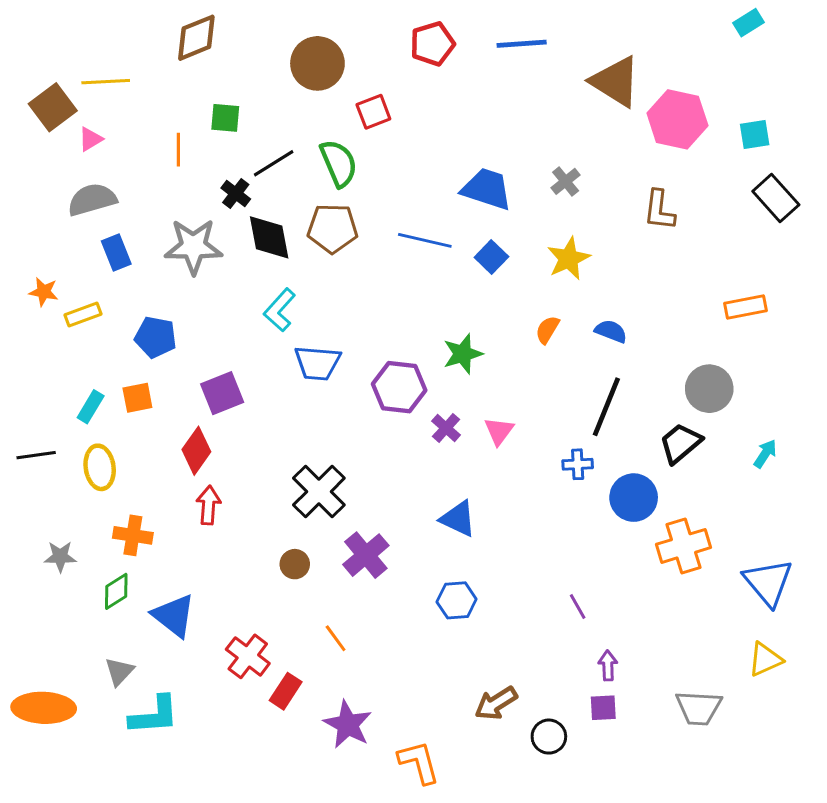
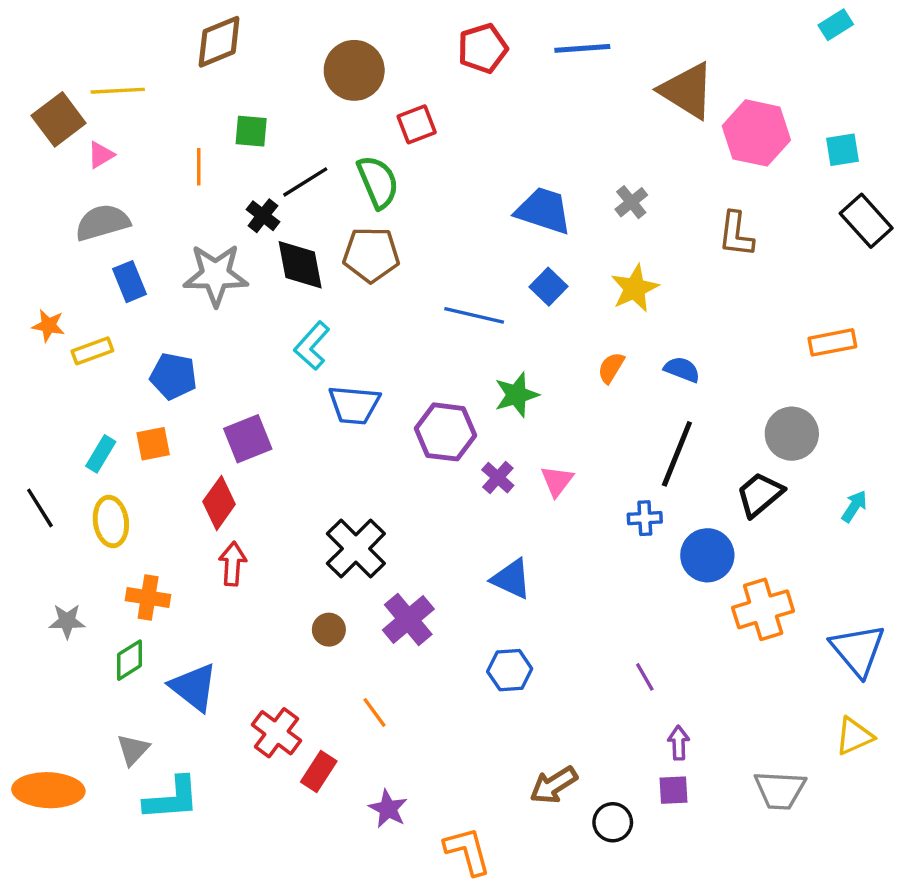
blue line: (425, 240) -> (474, 315), moved
black line: (36, 455) -> (40, 508), turned 66
purple star: (348, 724) -> (388, 809), size x0.7

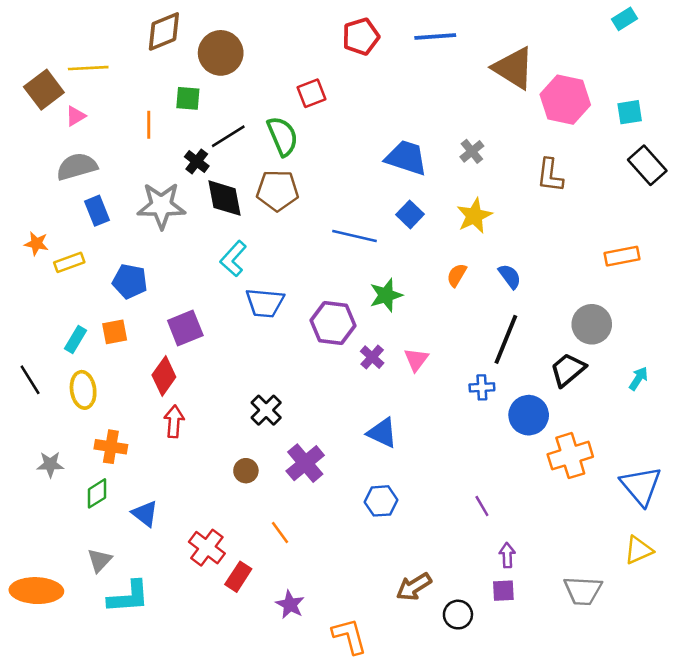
brown circle: (354, 70) -> (221, 53), moved
blue semicircle: (682, 369) -> (510, 276), turned 32
black cross: (356, 549) -> (266, 410), size x0.7
blue triangle: (194, 687) -> (145, 514), size x0.7

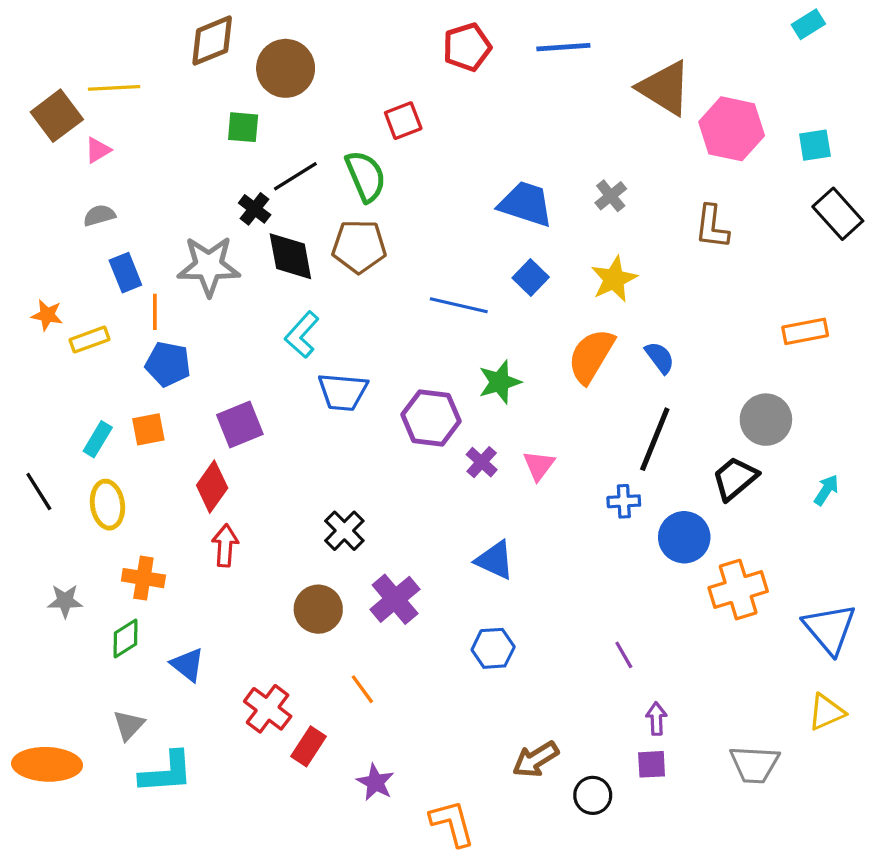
orange line: (149, 125) -> (155, 312), moved
gray semicircle: (77, 167) -> (99, 215), size x0.6
orange semicircle: (457, 275) -> (591, 356), size x1.8
brown circle: (246, 471) -> (318, 609), size x1.5

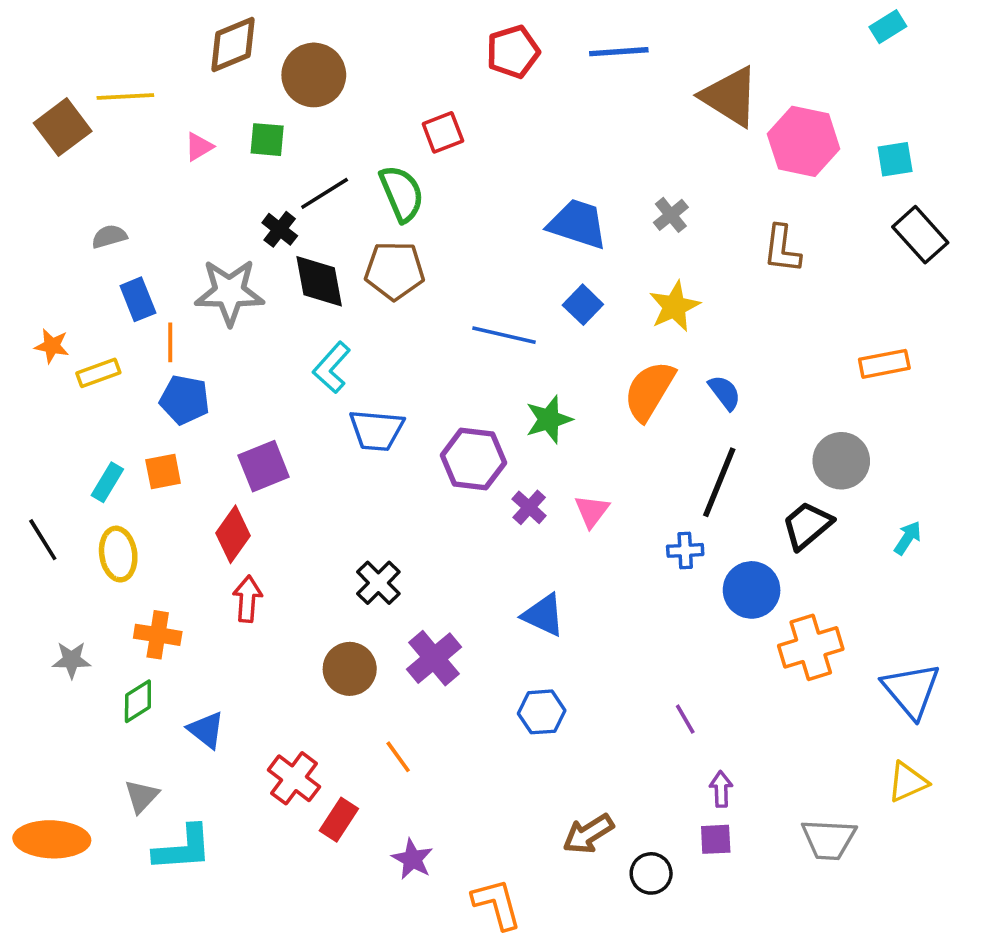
pink triangle: (98, 150) -> (199, 147), moved

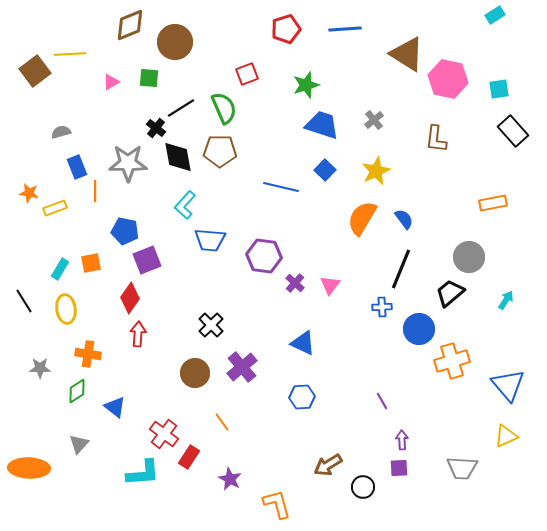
blue pentagon: (185, 400) -> (125, 231), moved
green star: (549, 419) -> (306, 85), moved
cyan L-shape: (183, 848) -> (143, 473), moved

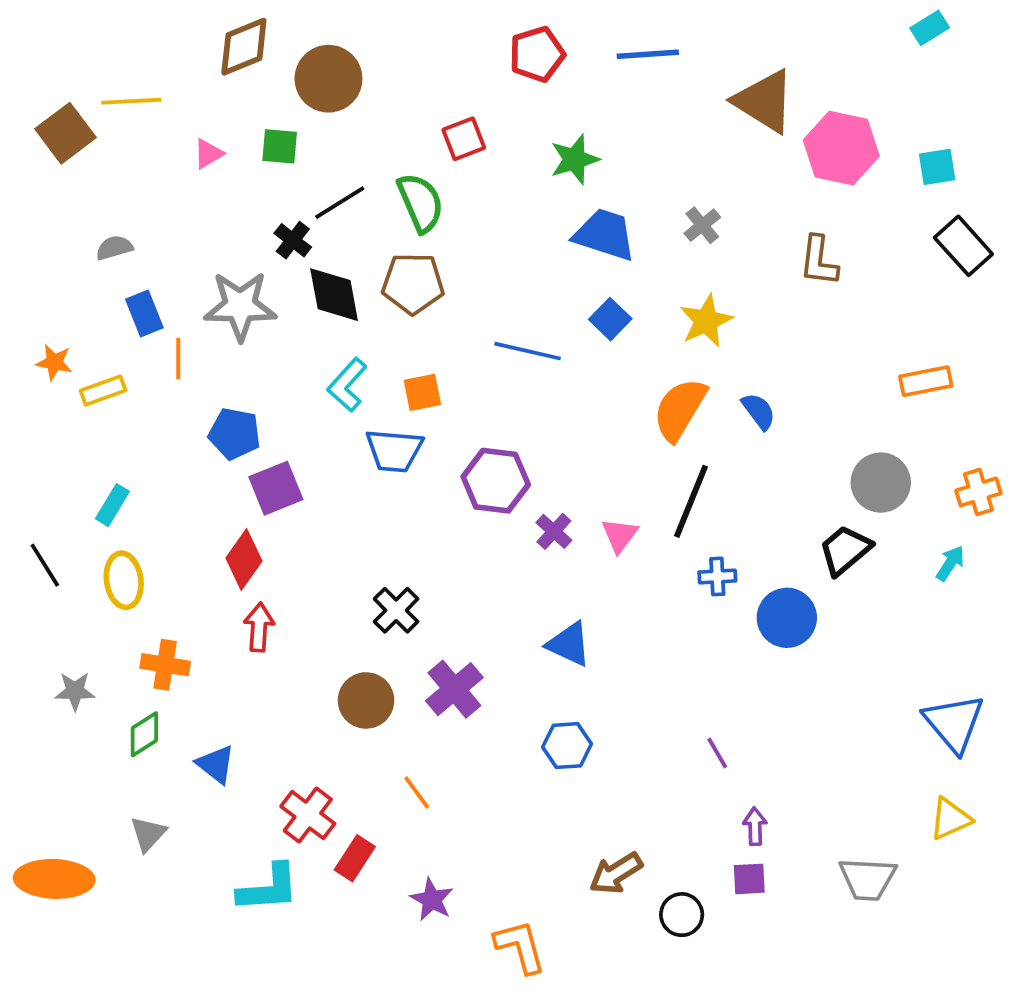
orange square: (91, 263) -> (422, 392), moved
black line: (401, 269) -> (691, 501), moved
orange cross: (452, 361) -> (978, 492), moved, size x0.7

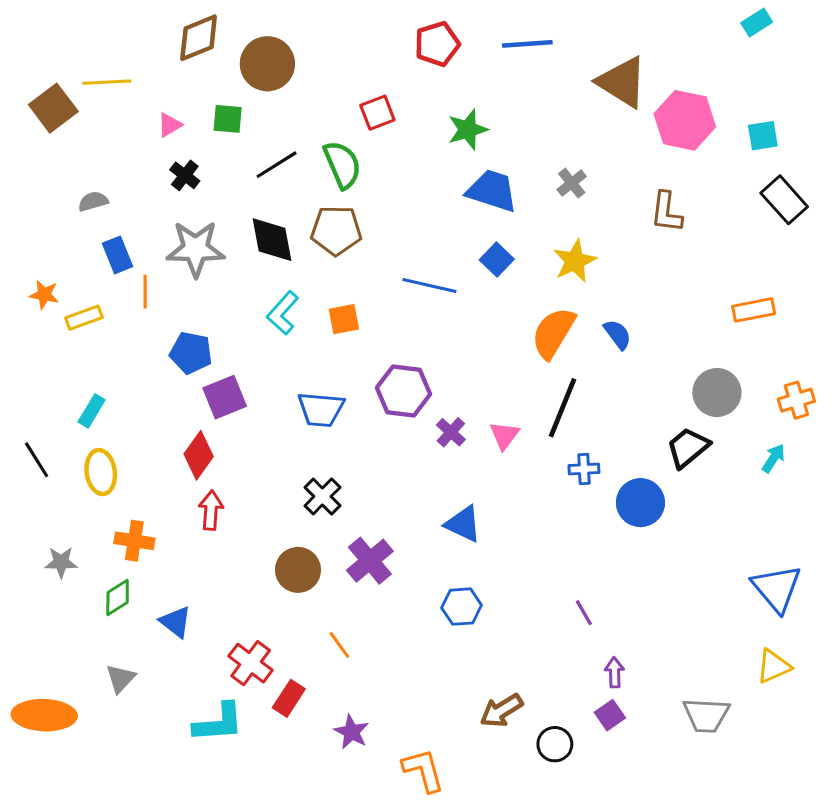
black cross: (293, 240) -> (185, 175), moved
blue trapezoid: (394, 451) -> (321, 409), moved
purple square: (749, 879) -> (610, 715), turned -32

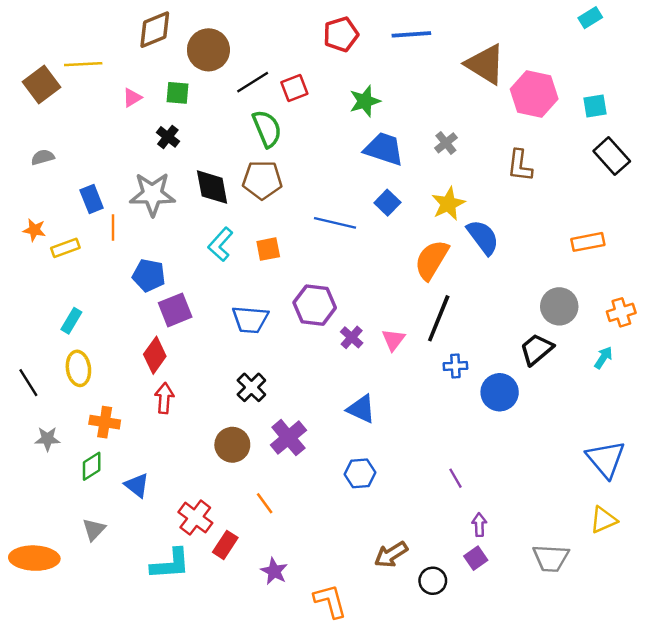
black line: (277, 165) -> (253, 82), moved
black cross: (185, 175) -> (168, 137), moved
gray semicircle: (93, 201) -> (43, 157), moved
blue semicircle: (618, 334) -> (483, 237), moved, size x1.5
black line: (37, 460) -> (28, 383), moved

